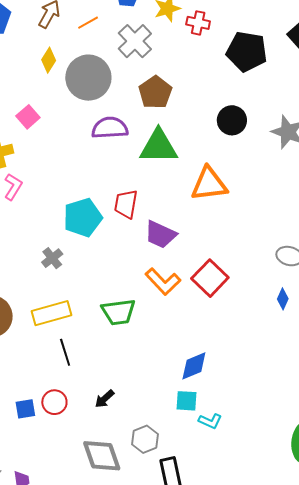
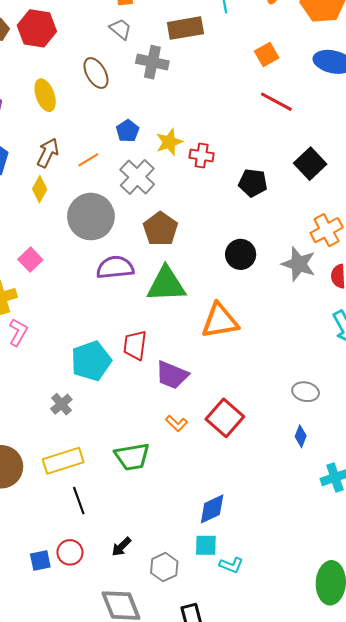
black pentagon: (247, 51) -> (253, 183), size x0.7
yellow diamond: (49, 60) -> (40, 189), moved
orange L-shape: (163, 281) -> (177, 423), size x0.6
gray hexagon: (145, 439) -> (164, 567), moved

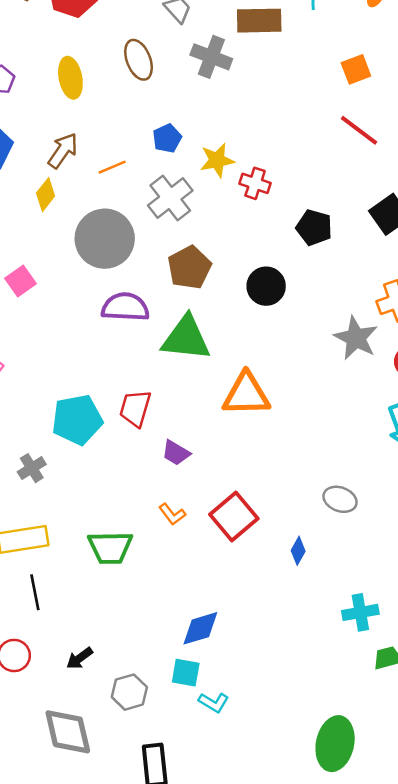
black circle: (241, 254) -> (266, 286), moved
purple trapezoid: (172, 375) -> (176, 453), size x0.7
blue diamond: (301, 436) -> (298, 551), moved

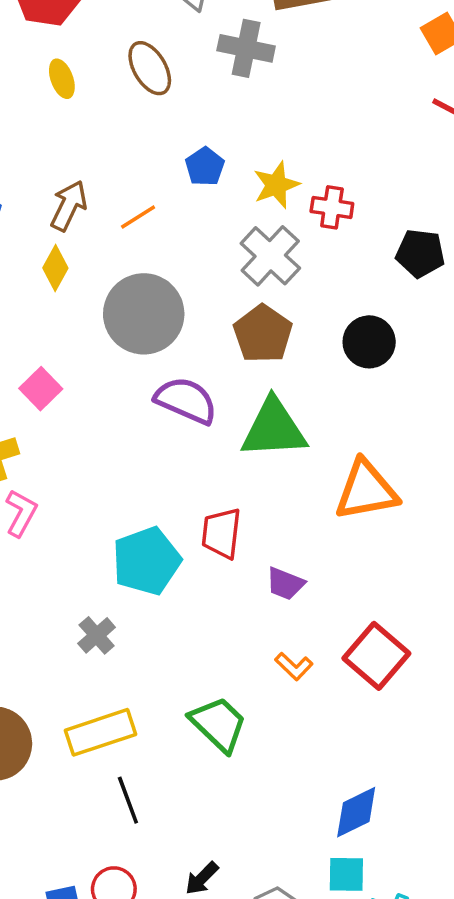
yellow ellipse: (70, 78) -> (62, 79), moved, size x0.7
gray cross: (170, 198) -> (270, 256), moved
purple semicircle: (125, 307) -> (186, 400), turned 30
green trapezoid: (110, 547) -> (218, 724), turned -126

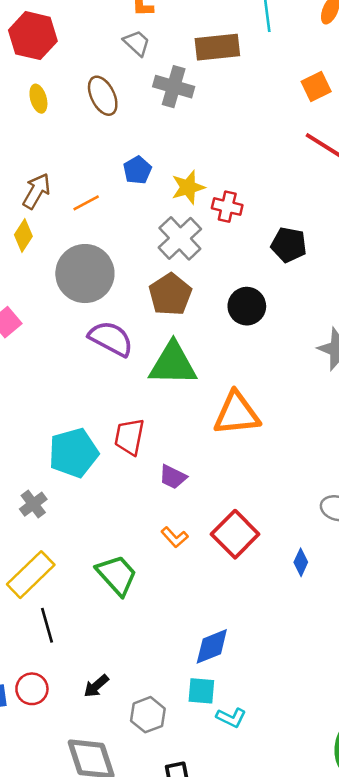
yellow rectangle: (100, 732) -> (31, 575), turned -30

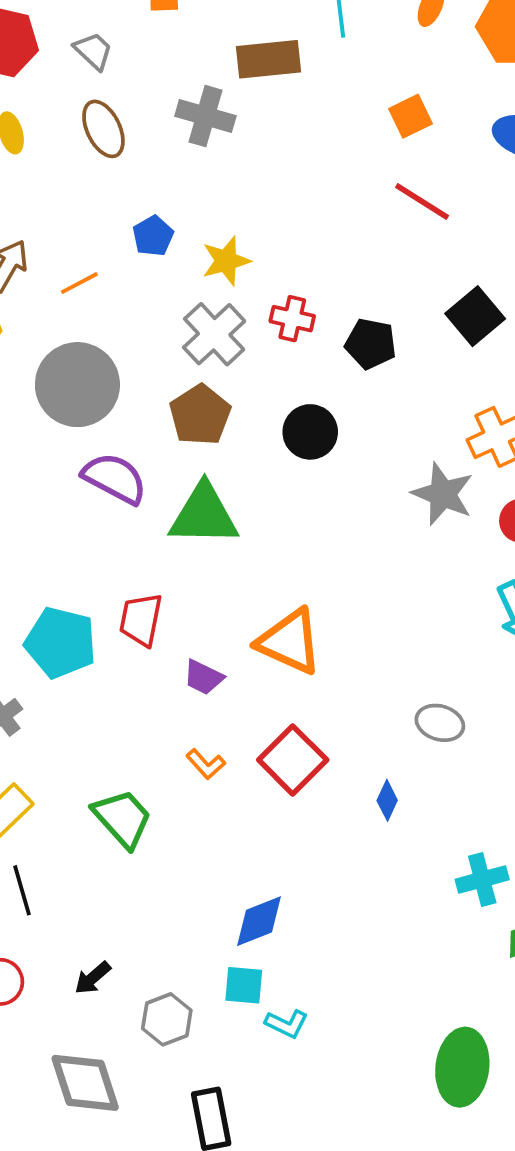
gray trapezoid: (137, 43) -> (93, 51), moved
red cross: (227, 207) -> (292, 319), moved
orange triangle: (237, 414) -> (290, 642), moved, turned 30
cyan pentagon: (74, 453) -> (61, 642), turned 30

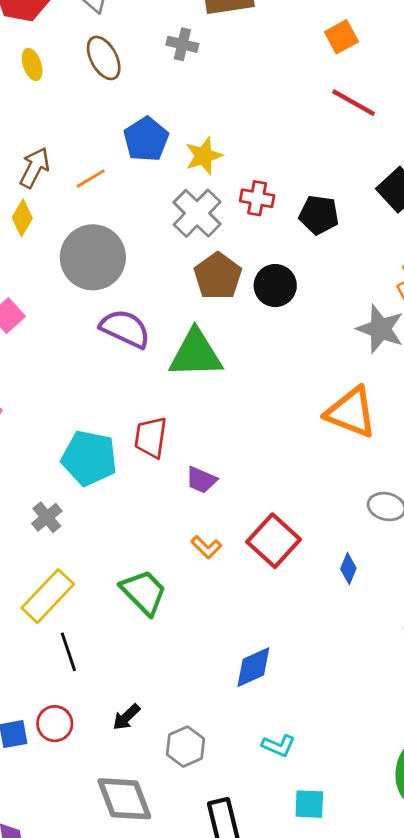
gray cross: (205, 116) -> (182, 44), size x0.7
blue pentagon: (153, 236) -> (146, 139), size x1.4
brown pentagon: (200, 415) -> (218, 276), moved
orange triangle: (290, 642) -> (351, 412), moved
cyan square: (244, 985) -> (309, 804), moved

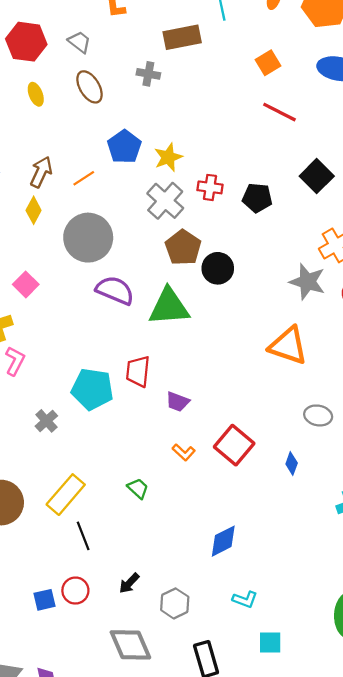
black circle: (275, 286) -> (218, 268), moved
gray cross: (47, 517) -> (46, 421), moved
green trapezoid: (144, 592) -> (138, 488), size x0.6

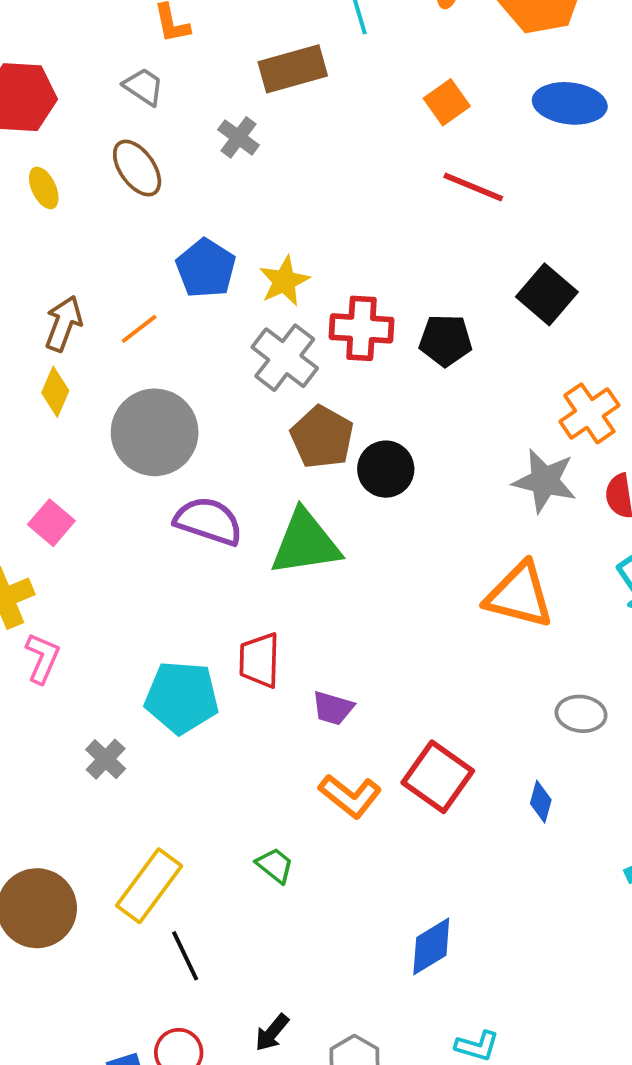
gray trapezoid: (79, 42) -> (144, 87), moved
gray cross: (148, 74) -> (239, 137), turned 30
red cross: (210, 187) -> (361, 328), size x1.4
orange L-shape: (184, 452) -> (350, 796), size x1.5

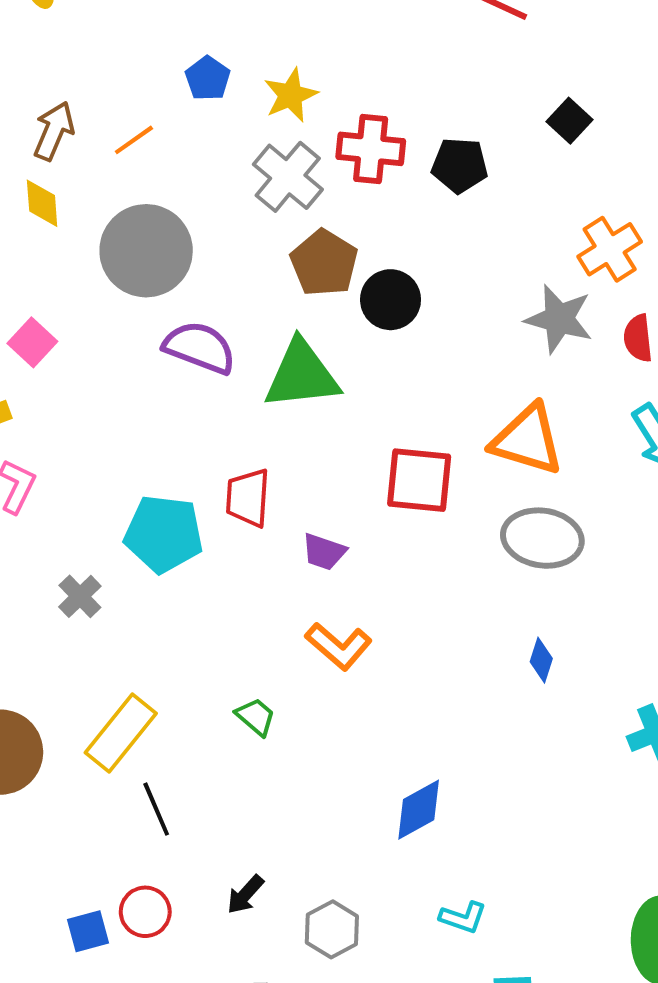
blue pentagon: (206, 268) -> (208, 78), size x0.7
black square: (547, 294) -> (569, 121), size x0.7
yellow diamond: (55, 392) -> (42, 203), turned -30
gray ellipse: (581, 714) -> (542, 538), moved, size x1.5
red square: (438, 777) -> (419, 480), moved, turned -32

